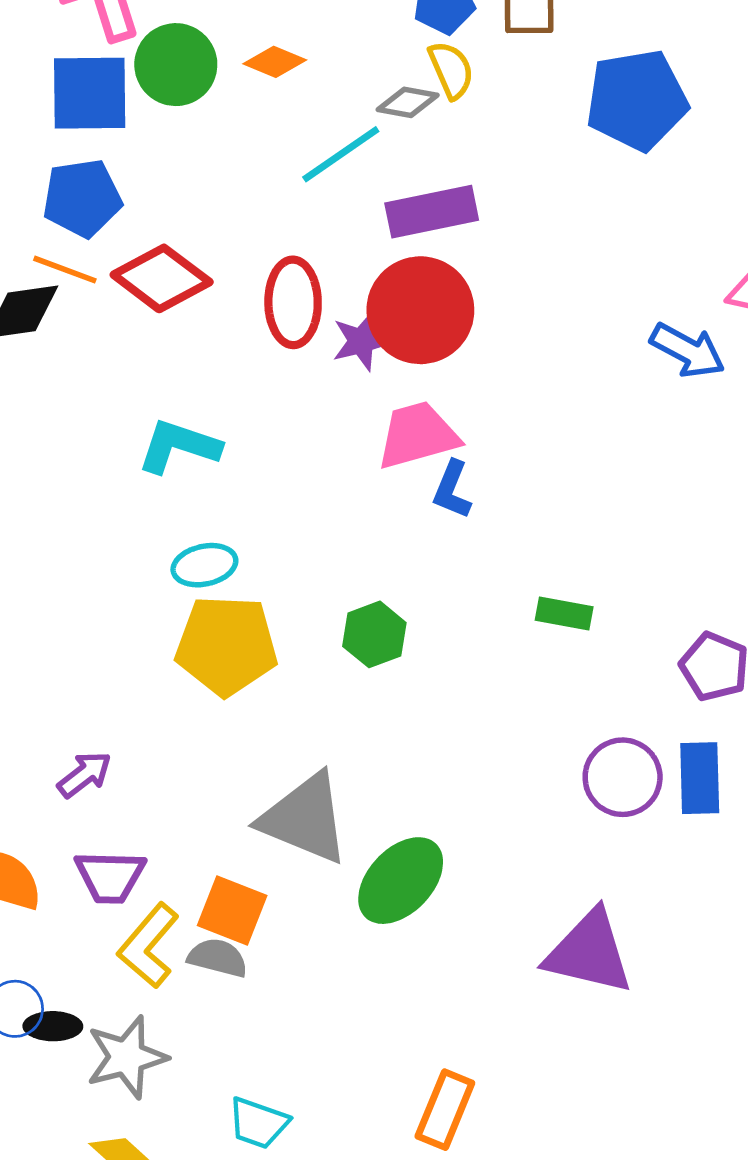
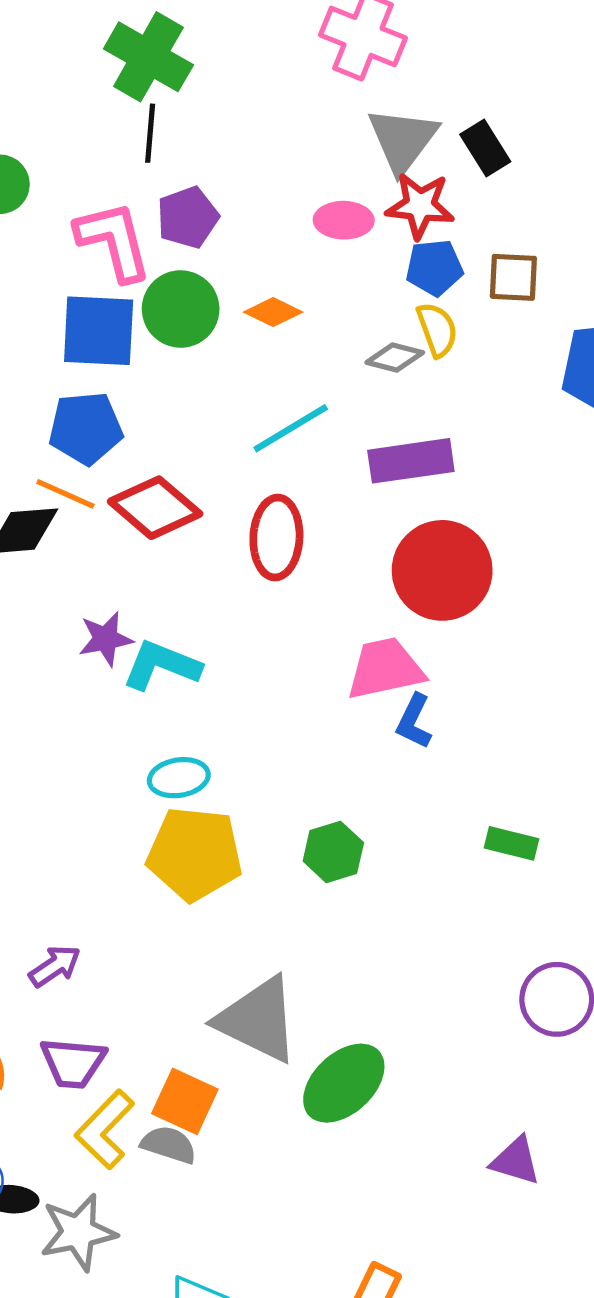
cyan line: (341, 154) -> (291, 428), moved
red circle: (420, 310) -> (442, 570), moved
purple star: (361, 341) -> (106, 639), moved
purple triangle: (589, 952) -> (516, 1161), size x0.6

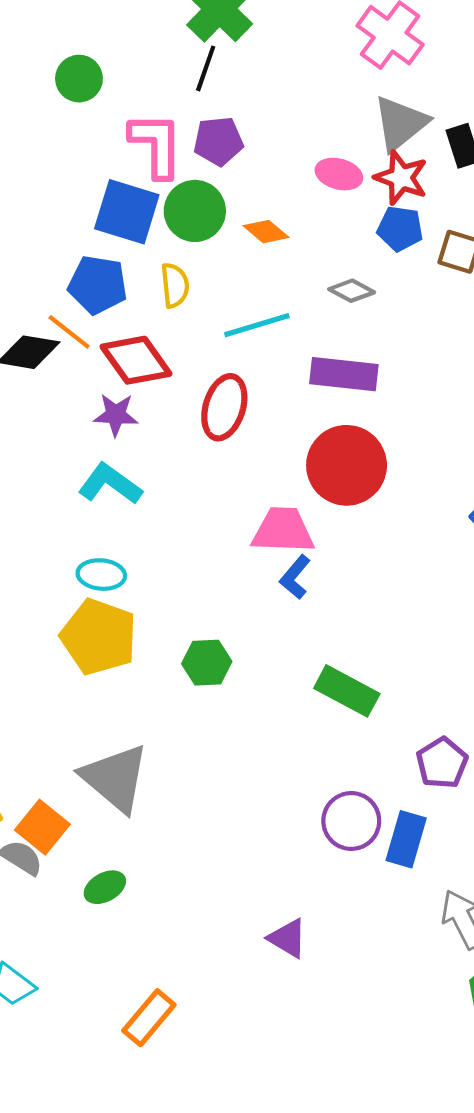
yellow semicircle: (437, 330) -> (175, 285), moved
purple star: (106, 639) -> (116, 415), moved
green rectangle: (512, 843) -> (347, 691), size x1.5
green ellipse: (344, 1083) -> (105, 887), moved, size x0.6

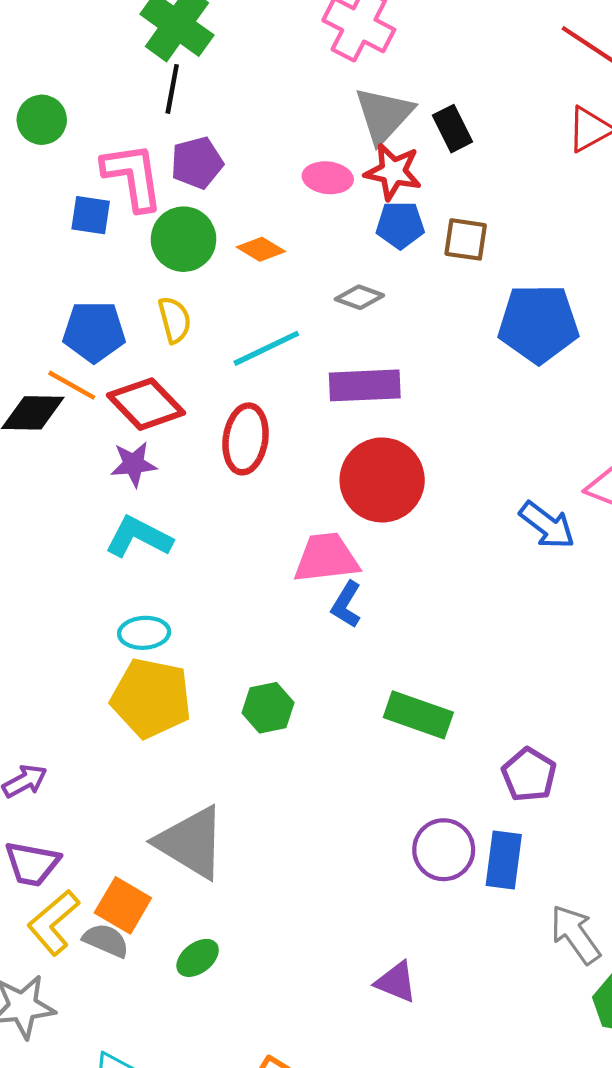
blue square: (127, 212) -> (91, 215), moved, size x0.6

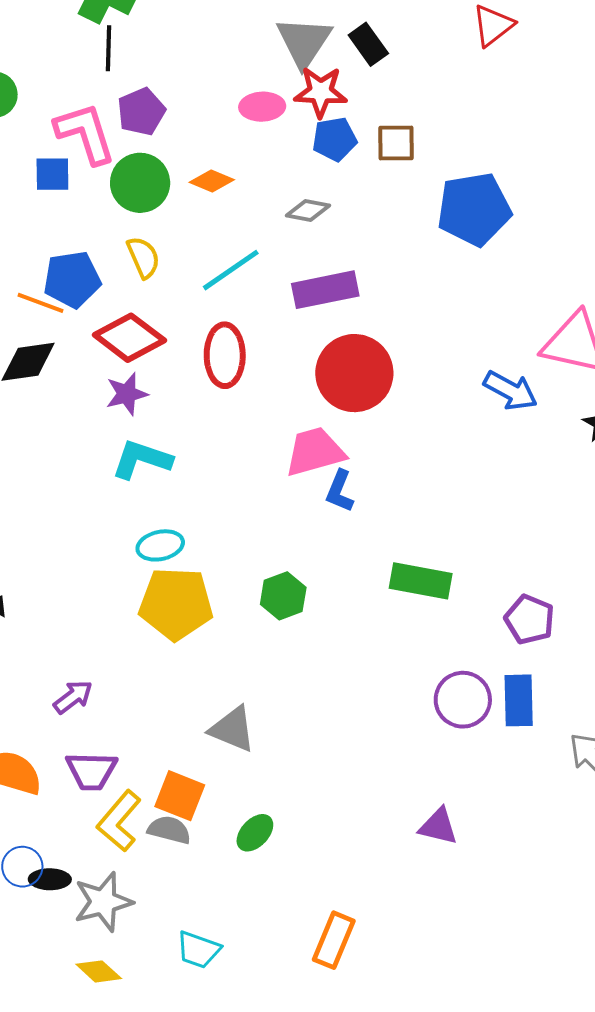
orange line: (72, 385) -> (41, 303), moved
gray triangle: (191, 843) -> (232, 729), size x0.7

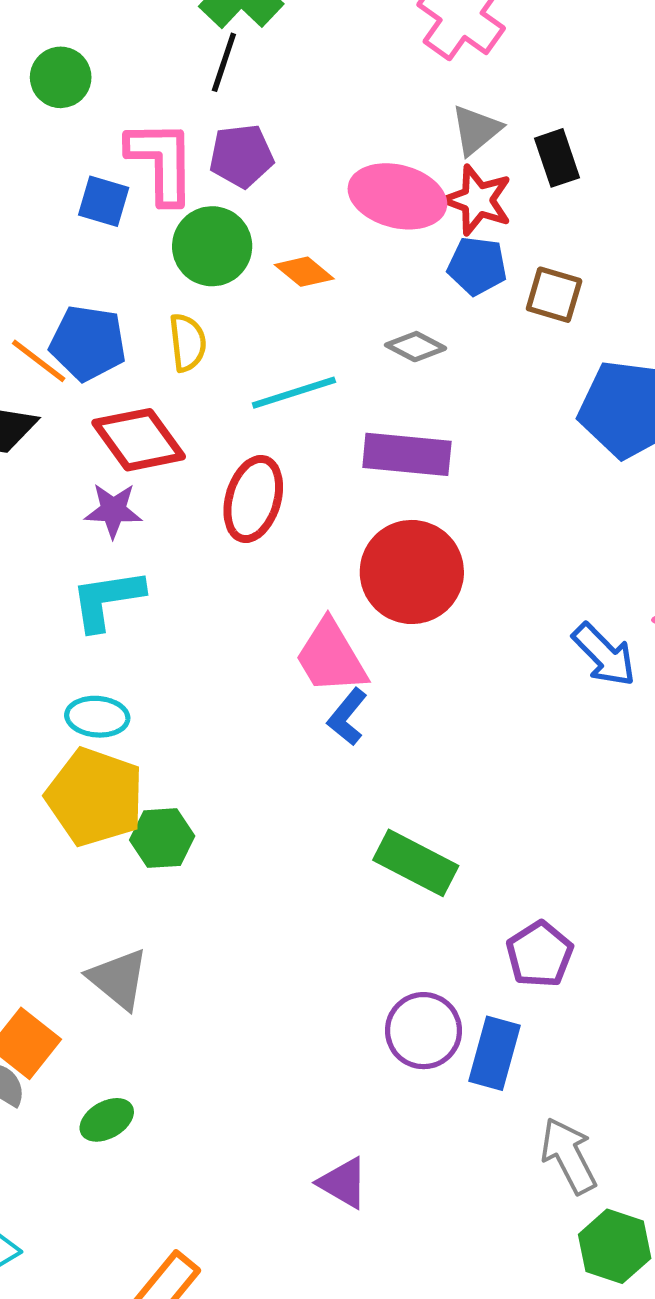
gray triangle: (304, 42) -> (476, 130), size x0.7
pink ellipse: (262, 107) -> (397, 196), size x1.6
pink trapezoid: (315, 452) -> (331, 657), turned -122
cyan L-shape: (142, 459) -> (107, 600), turned -44
green hexagon: (283, 596) -> (162, 838), moved

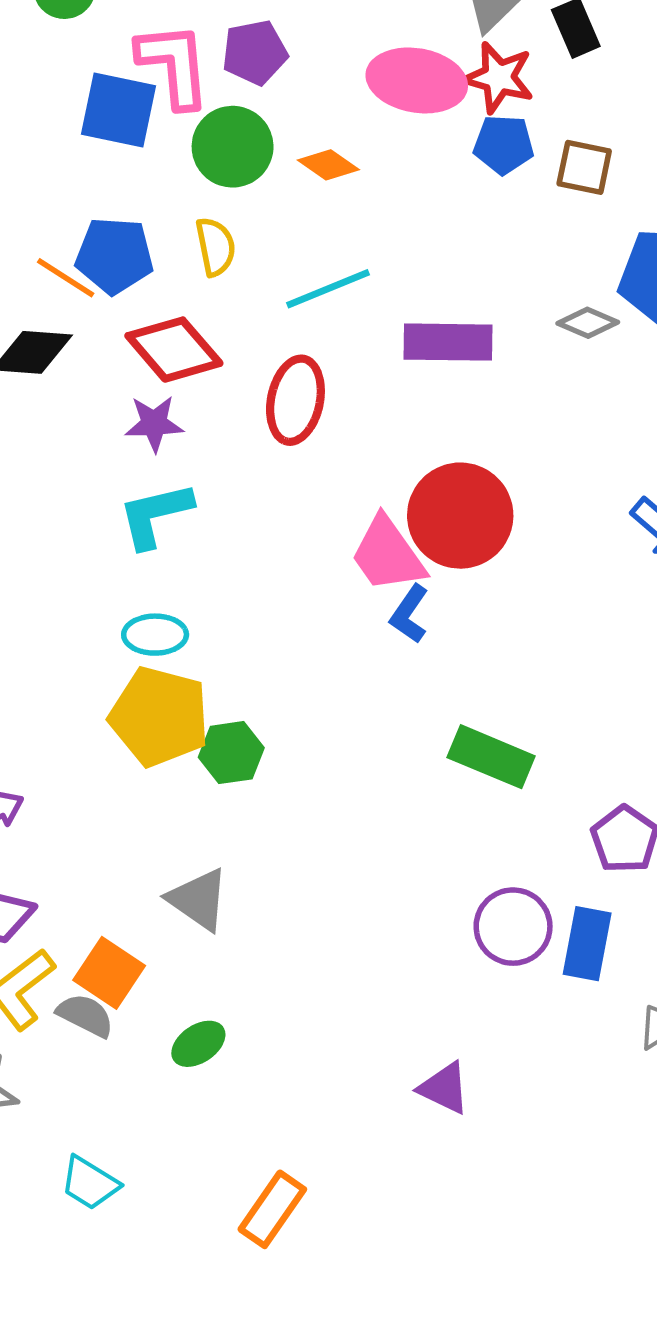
blue square: (104, 201) -> (119, 110), size x1.5
gray diamond: (416, 347) -> (588, 323), moved
red circle: (412, 572) -> (460, 516), moved

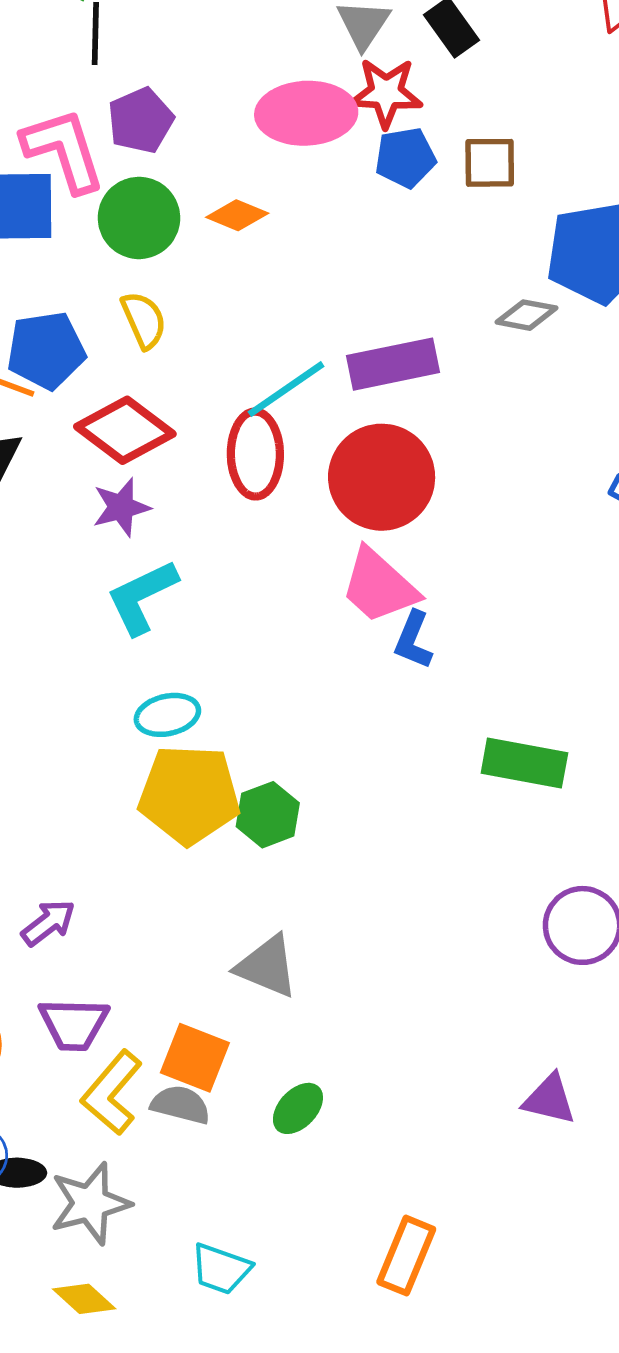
cyan line: (328, 289) -> (286, 389), moved
red circle: (460, 516) -> (382, 477), moved

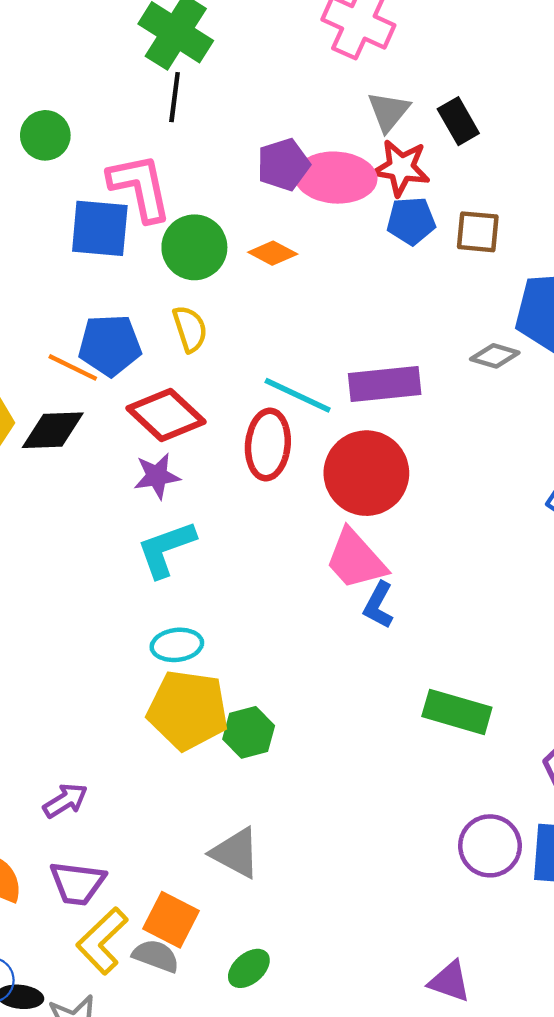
purple pentagon: (141, 120) -> (283, 165), moved
cyan line: (286, 389) -> (298, 395), turned 54

